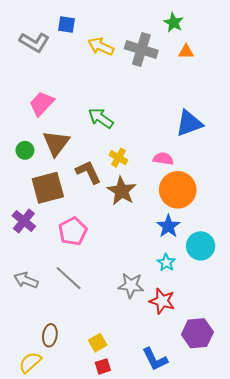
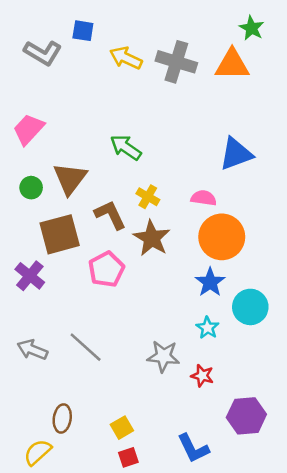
green star: (174, 23) -> (252, 28), moved
orange triangle: (186, 52) -> (232, 64), size x1.8
pink trapezoid: (42, 104) -> (29, 129), moved
pink pentagon: (73, 231) -> (106, 269), moved
red star: (162, 301) -> (202, 376), size x0.7

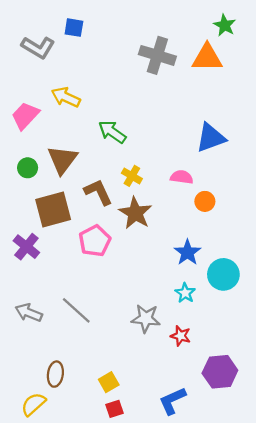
yellow arrow: (126, 58) -> (66, 97), moved
orange circle: (222, 237) -> (205, 201), moved, size x0.5
blue L-shape: (193, 448) -> (172, 401), turned 92

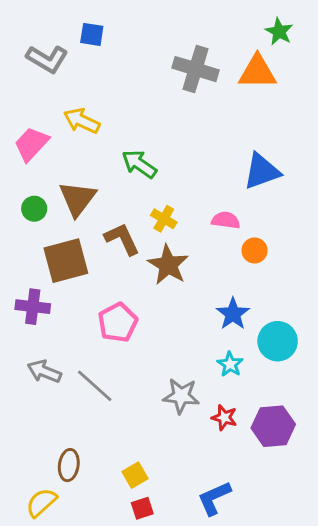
pink pentagon: (95, 241) -> (118, 322), moved
purple cross: (26, 247) -> (33, 307), turned -32
gray arrow: (29, 313) -> (44, 371), moved
purple hexagon: (220, 372) -> (273, 426), moved

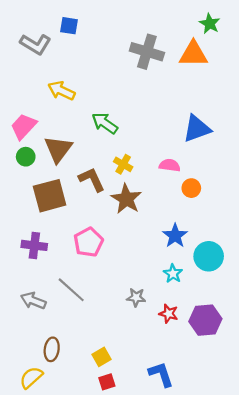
pink trapezoid: (31, 144) -> (24, 126), moved
purple cross: (33, 307) -> (34, 245), moved
gray arrow: (44, 371) -> (33, 301), moved
gray star: (181, 396) -> (136, 297), size x0.7
blue L-shape: (214, 498) -> (161, 374), turned 96

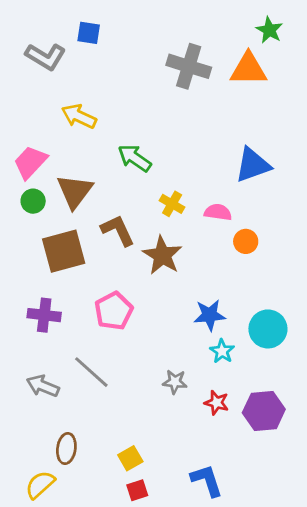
yellow cross: (123, 164) -> (172, 204), moved
blue star: (175, 236) -> (210, 315), moved, turned 30

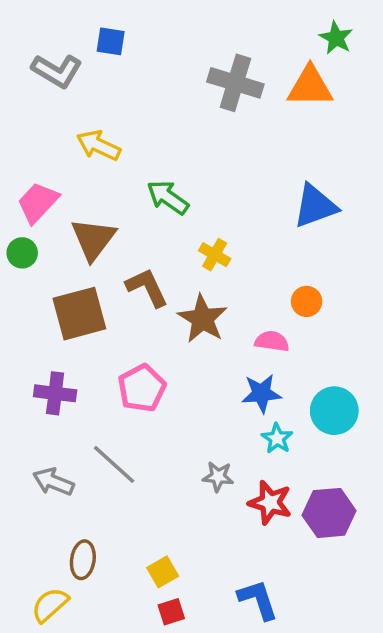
green circle: (33, 201) -> (22, 253), moved
pink semicircle: (218, 212) -> (272, 341), moved
red star: (217, 403) -> (270, 503), size x1.4

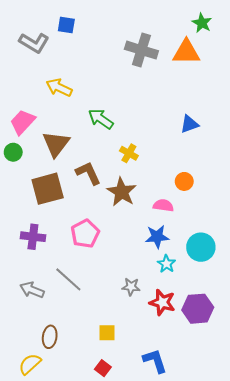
blue triangle: (315, 206) -> (189, 124), size x0.7
yellow square: (163, 572) -> (107, 333), moved, turned 30
red square: (171, 612) -> (103, 368), turned -35

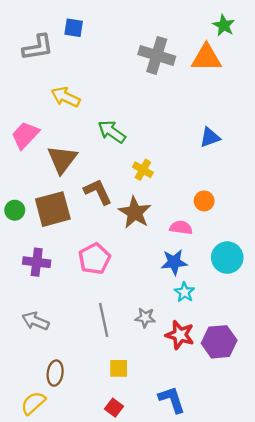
gray L-shape: (34, 43) -> (38, 47), turned -40
green circle: (13, 152) -> (15, 210), moved
cyan circle: (201, 247) -> (227, 258), moved
gray line: (68, 279) -> (104, 320), moved, turned 36

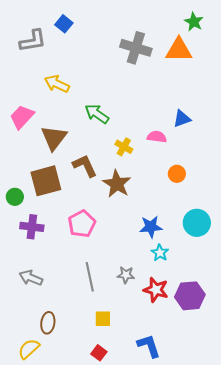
blue square: (74, 28) -> (64, 24), turned 30
green circle: (15, 210) -> (15, 197), moved
pink semicircle: (181, 228) -> (157, 137), moved

